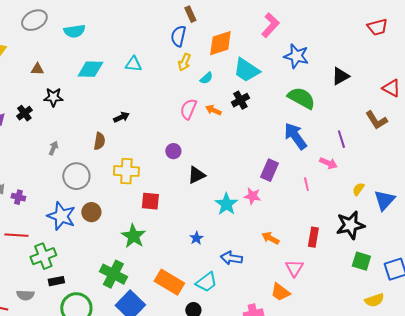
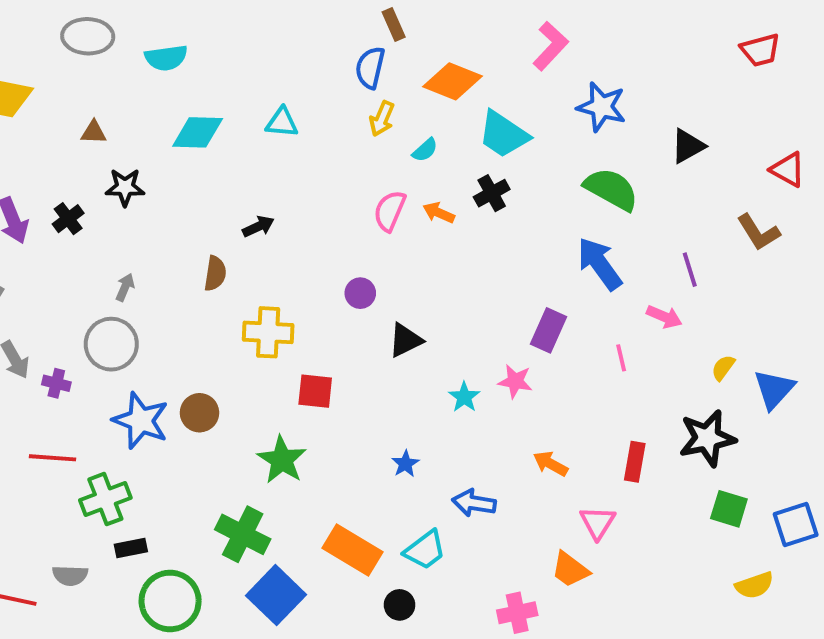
gray ellipse: (34, 20) -> (88, 36), turned 30
orange diamond: (220, 43) -> (452, 81), turned 40
gray circle: (76, 176) -> (111, 344), moved
cyan star: (226, 204) -> (464, 397), size x0.7

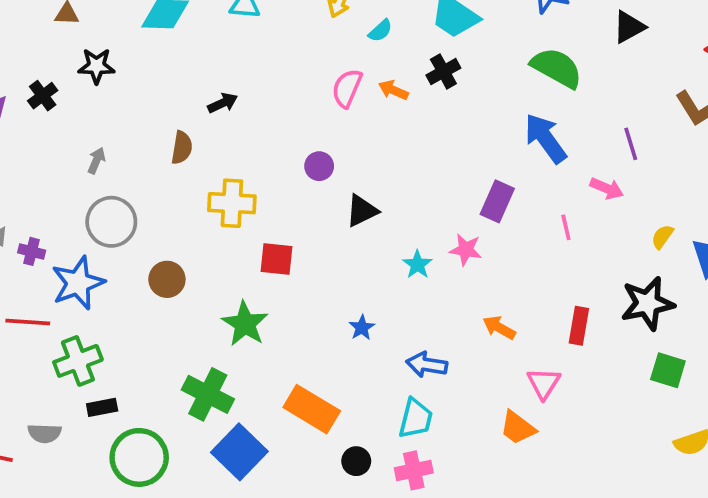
gray circle: (111, 344) -> (111, 222), moved
blue star: (141, 421) -> (78, 283), moved, turned 30
cyan trapezoid: (425, 550) -> (416, 418), moved, turned -39
pink cross: (517, 613) -> (414, 470), moved

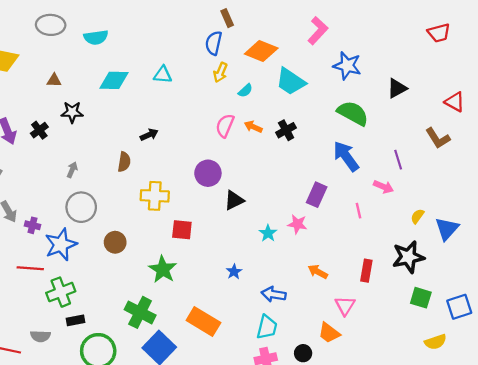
black cross: (443, 72) -> (286, 130), moved
purple circle: (319, 166) -> (208, 173), size x1.5
black circle: (356, 461) -> (303, 353), moved

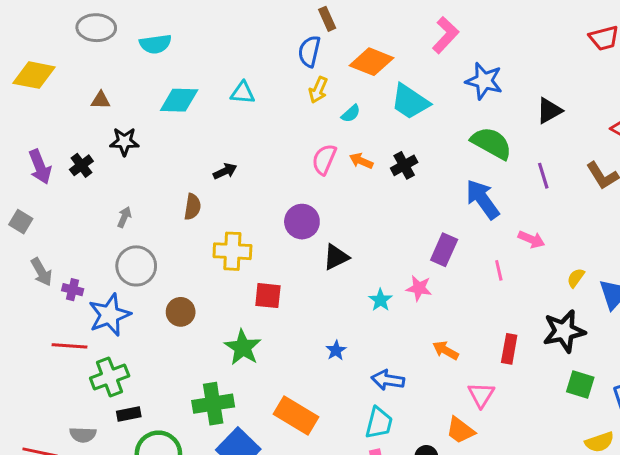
purple line: (398, 160) -> (543, 176), moved
green cross: (140, 312) -> (213, 404), turned -36

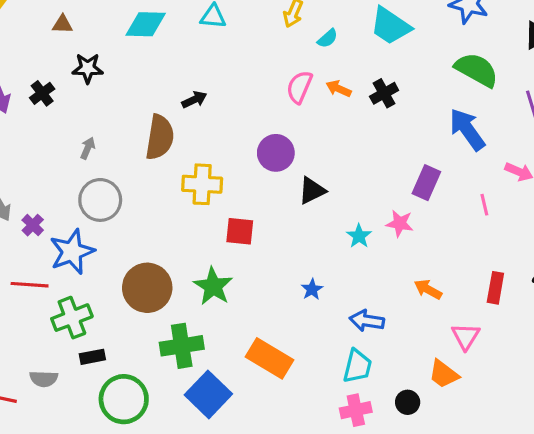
brown semicircle: (192, 207) -> (160, 137), size x1.6
purple cross: (73, 290) -> (33, 225), turned 30
brown circle: (181, 312) -> (147, 288), moved, size x1.6

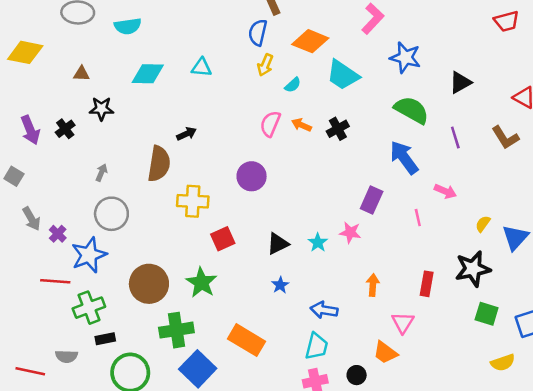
black triangle: (312, 191) -> (278, 244), moved
red square: (240, 231) -> (223, 239), turned -30
orange arrow: (428, 289) -> (373, 285), turned 65

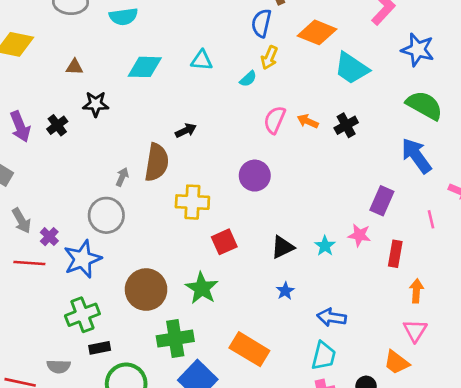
cyan semicircle: (293, 85) -> (248, 79), moved
gray arrow: (101, 173) -> (122, 177), moved
red line: (55, 281) -> (29, 263), moved
red rectangle: (427, 284) -> (395, 254), moved
orange arrow: (373, 285) -> (416, 291), moved

